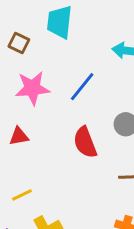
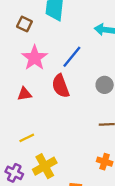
pink star: (32, 88) -> (35, 58), turned -30
red semicircle: (85, 142) -> (61, 86), moved

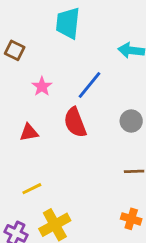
brown square: (24, 24) -> (15, 50), moved
pink star: (35, 58) -> (42, 86), size x0.6

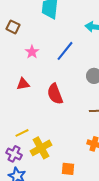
red semicircle: (75, 122) -> (55, 94), moved
yellow line: (32, 189) -> (22, 133), moved

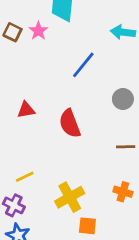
pink star: (32, 52) -> (38, 31), moved
yellow cross: (41, 148) -> (70, 197), moved

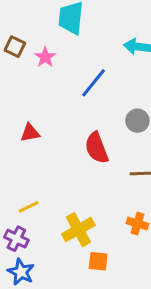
pink star: (38, 31) -> (45, 57), moved
red semicircle: (70, 124) -> (97, 148), moved

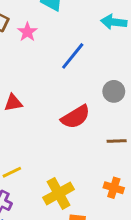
red semicircle: (97, 148) -> (76, 117), turned -100

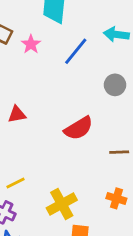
blue line: (73, 56) -> (76, 51), moved
gray circle: (114, 91) -> (115, 85), moved

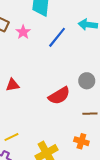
gray circle: (115, 85) -> (87, 81), moved
orange cross: (116, 198) -> (81, 141), moved

